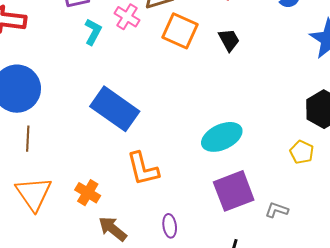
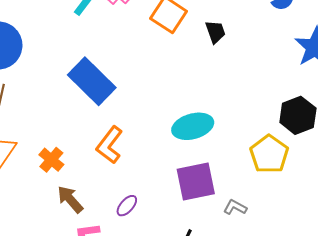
yellow pentagon: (302, 152) -> (269, 154), size x1.6
orange L-shape: (143, 169) -> (110, 145), turned 42
purple ellipse: (170, 226) -> (127, 206), turned 40

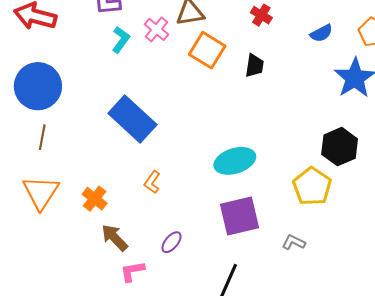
black trapezoid: (215, 32) -> (255, 66), turned 30
orange L-shape: (110, 145) -> (152, 182), size x0.6
gray L-shape: (235, 207) -> (294, 242), moved

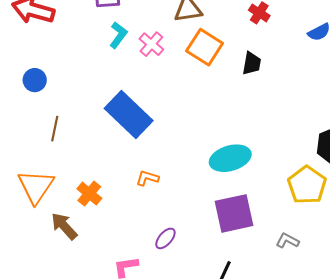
pink cross: (156, 29) -> (151, 44), moved
blue circle: (38, 86) -> (35, 80), size x0.5
brown line: (42, 137) -> (55, 129), moved
orange L-shape: (152, 182) -> (147, 178), turned 70
brown arrow: (115, 238) -> (64, 226), moved

